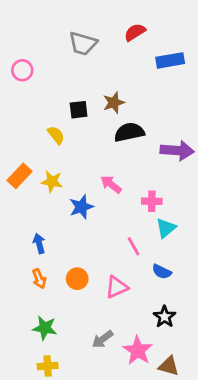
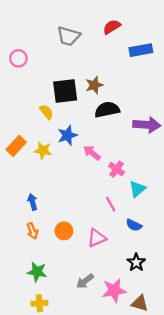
black square: (79, 110) -> (65, 91), size x1.6
pink cross: (152, 201) -> (116, 169), moved, turned 35
blue star: (81, 207) -> (67, 135), moved
pink star: (138, 351) -> (114, 290), turned 30

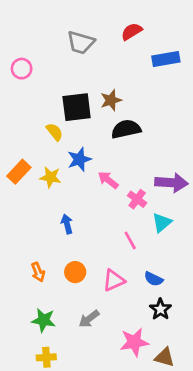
purple arrow: (147, 125) -> (171, 183), moved
blue arrow: (32, 202) -> (67, 224), moved
blue semicircle: (134, 225) -> (154, 279), moved
gray arrow: (85, 281) -> (89, 319), moved

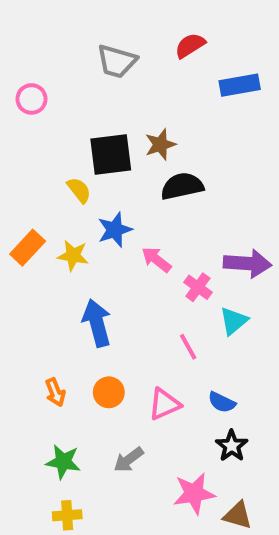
blue arrow: (67, 224) -> (97, 323), size x1.6

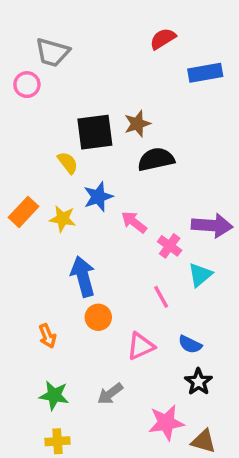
gray trapezoid: (117, 61) -> (52, 52), moved
orange circle: (109, 392) -> (98, 317), moved

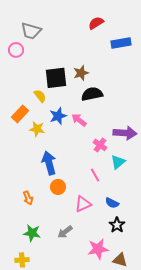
orange rectangle: (24, 212) -> (20, 114), moved
pink arrow: (134, 222) -> (79, 120), moved
yellow cross: (58, 441) -> (22, 260), moved

